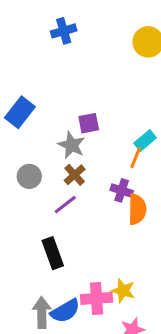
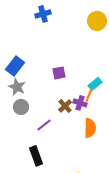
gray star: (71, 145) -> (17, 87), moved
brown cross: (75, 175) -> (65, 106), moved
purple cross: (122, 190) -> (80, 103), moved

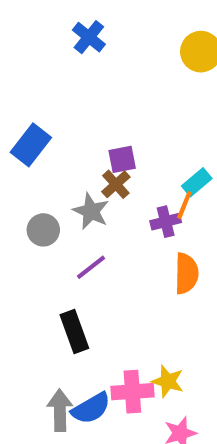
blue cross: (43, 14) -> (89, 37), turned -35
gray star: (17, 87) -> (91, 211), moved
purple cross: (80, 103) -> (166, 222), turned -32
brown cross: (65, 106) -> (116, 184), moved

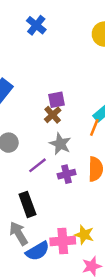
gray star: (91, 211) -> (60, 144), moved
purple cross: (166, 222) -> (67, 174), moved
gray arrow: (60, 410) -> (19, 233), moved, turned -30

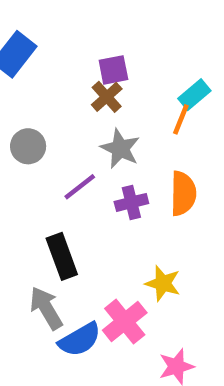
yellow star: (84, 235) -> (163, 283), moved
pink cross: (63, 241) -> (125, 322), turned -35

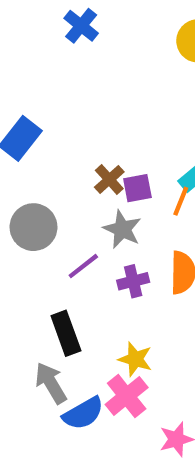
purple square: (113, 70) -> (137, 188), moved
gray circle: (28, 146) -> (33, 227), size x1.4
yellow star: (163, 283) -> (135, 359), moved

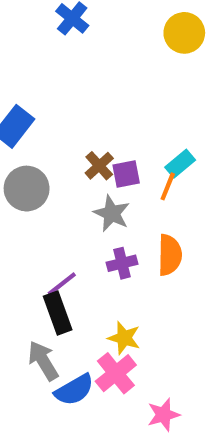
gray circle: (33, 227) -> (27, 189), moved
purple line: (83, 266) -> (62, 284), moved

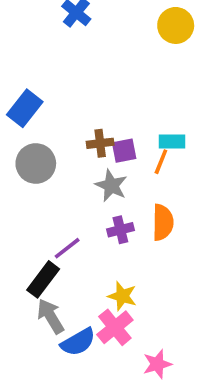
cyan rectangle: (180, 164) -> (172, 141), turned 40
brown cross: (99, 166) -> (100, 143), turned 35
black rectangle: (58, 313) -> (43, 279), moved, turned 57

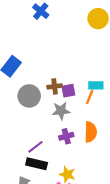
gray circle: (36, 164) -> (29, 96), moved
gray star: (111, 186) -> (61, 111), turned -30
black rectangle: (43, 279) -> (37, 164), moved, turned 66

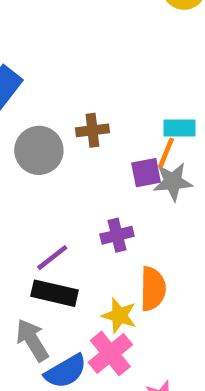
purple square: (68, 91) -> (146, 173), moved
gray star: (61, 111) -> (173, 182), moved
orange semicircle: (91, 132) -> (153, 289), moved

